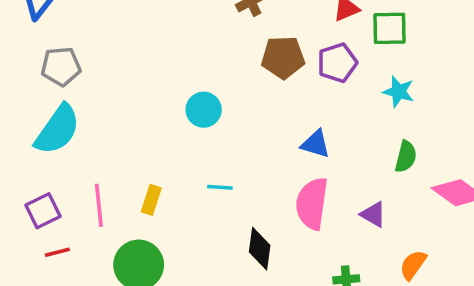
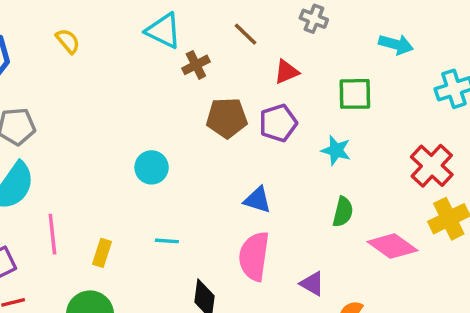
green square: (390, 28) -> (355, 94), moved
pink line: (99, 205) -> (52, 234), moved
purple triangle: (373, 214) -> (312, 284), moved

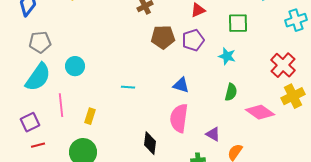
cyan circle: (152, 167) -> (75, 66), moved
cyan line: (167, 241) -> (128, 87), moved

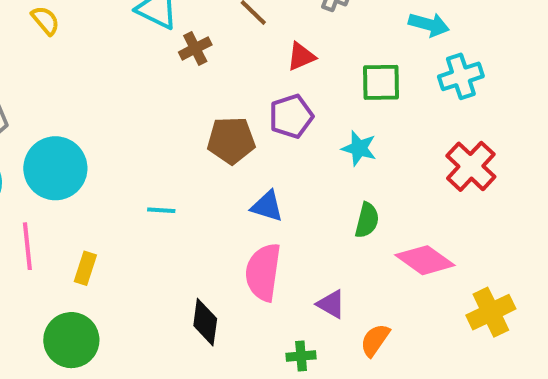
cyan cross: (296, 20) -> (461, 76), moved
brown pentagon: (163, 37) -> (231, 140), moved
cyan circle: (75, 66) -> (55, 168), size x1.6
yellow cross: (293, 96) -> (491, 312), moved

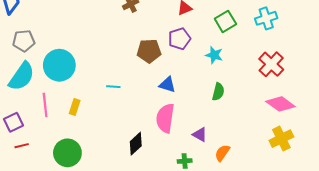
green square: (381, 82) -> (225, 21), turned -30
pink diamond: (425, 260) -> (280, 104), moved
yellow rectangle: (85, 268) -> (75, 107), moved
black diamond: (205, 322) -> (136, 144), turned 40

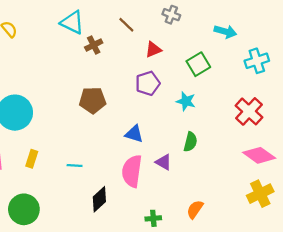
cyan cross: (266, 18) -> (257, 61), moved
brown pentagon: (149, 51) -> (93, 100), moved
cyan line: (113, 87) -> (75, 165), moved
purple triangle: (200, 135) -> (163, 162), moved

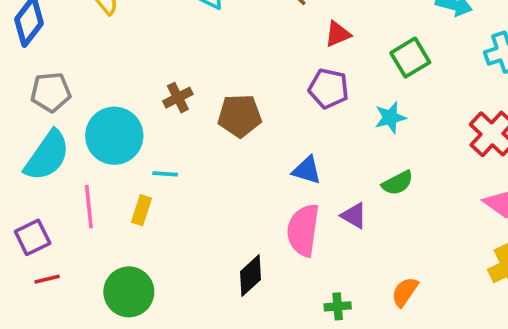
brown cross: (94, 45) -> (178, 98), moved
purple pentagon: (148, 83) -> (329, 88), turned 30
cyan star: (186, 101) -> (390, 118), turned -30
green semicircle: (190, 142) -> (398, 183), turned 48
cyan line: (75, 165) -> (165, 174), moved

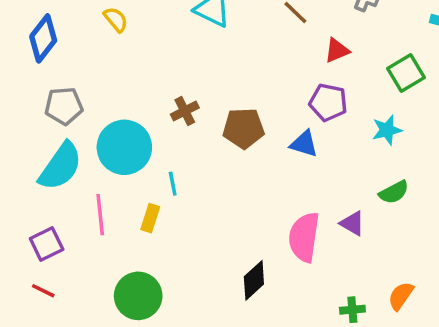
blue triangle: (307, 170) -> (304, 144), moved
cyan line: (165, 174) -> (173, 184), turned 75
red line: (47, 279) -> (43, 291), moved, turned 40
green cross: (338, 306) -> (352, 310), moved

